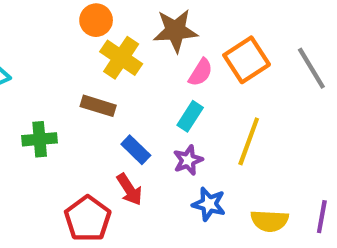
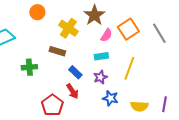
orange circle: (96, 20) -> (37, 12), moved
brown star: (175, 31) -> (94, 15), turned -30
cyan rectangle: (190, 116) -> (101, 56), turned 48

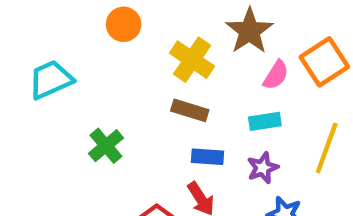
brown rectangle: (57, 51) -> (190, 110), moved
green cross: (29, 67) -> (106, 146), turned -35
blue rectangle: (75, 72) -> (207, 157), turned -40

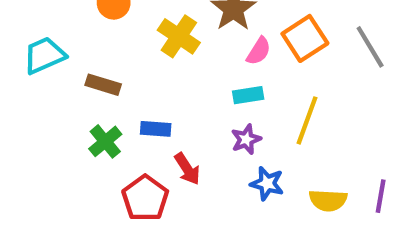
brown rectangle: (190, 110) -> (103, 85), moved
green cross: (106, 146) -> (105, 141), moved
blue rectangle: (207, 157) -> (156, 129), moved

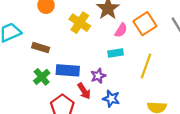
blue rectangle: (156, 129) -> (68, 70), size x1.5
purple star: (246, 139) -> (98, 76), moved
blue star: (267, 184) -> (111, 99), moved

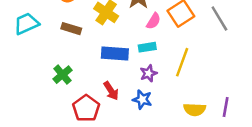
brown rectangle: (41, 48) -> (71, 29), moved
blue rectangle: (68, 70) -> (115, 53), moved
purple star: (98, 76) -> (148, 73), moved

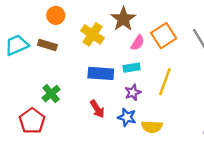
brown rectangle: (71, 29) -> (47, 45), moved
red pentagon: (86, 108) -> (32, 121), moved
yellow semicircle: (195, 109) -> (152, 127), moved

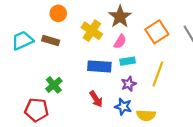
pink semicircle: (138, 43) -> (120, 42), moved
red pentagon: (32, 121) -> (37, 110), turned -30

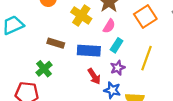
brown rectangle: (51, 40) -> (56, 43), moved
cyan rectangle: (128, 61) -> (117, 45), turned -48
red arrow: (96, 99) -> (94, 76), moved

